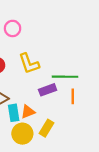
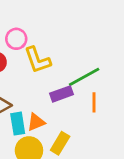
pink circle: (13, 28) -> (16, 39), moved
green line: (65, 77) -> (84, 77), turned -30

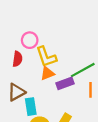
orange triangle: (36, 122) -> (47, 73), moved

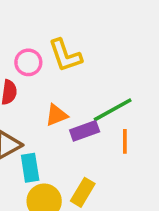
yellow L-shape: (46, 57) -> (65, 55), moved

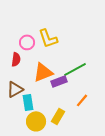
orange triangle: (56, 115) -> (43, 72), size x1.5
orange line: (125, 141) -> (82, 100), moved, turned 40

